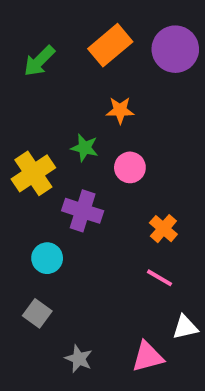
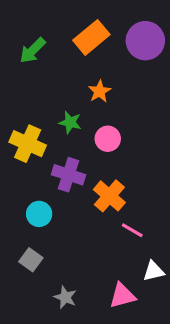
orange star: (120, 110) -> (100, 91), turned -30
yellow cross: (33, 173) -> (28, 144), turned -32
orange cross: (163, 229) -> (109, 196), moved, size x1.4

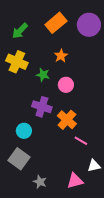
yellow cross: (28, 144) -> (17, 62), moved
gray square: (31, 260) -> (19, 159), size x1.5

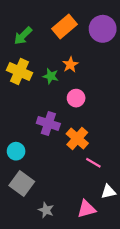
green star: (43, 75) -> (51, 76), moved
cyan circle: (24, 131) -> (16, 151), moved

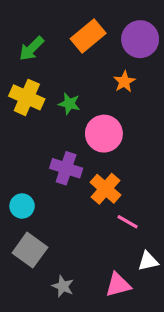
orange star: (70, 65) -> (124, 82), moved
pink circle: (76, 98) -> (104, 134), size x1.5

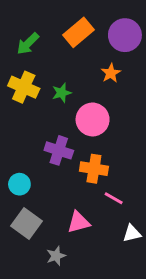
green star: (69, 104) -> (62, 93), turned -30
orange cross: (105, 189) -> (94, 169), turned -32
pink triangle: (118, 285) -> (78, 222), moved
gray star: (63, 286) -> (56, 256), turned 30

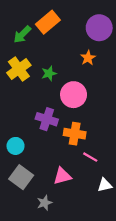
orange rectangle: (78, 32) -> (48, 22), moved
yellow cross: (24, 87) -> (19, 69), turned 30

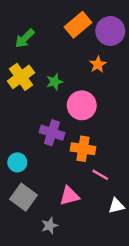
orange rectangle: (48, 22) -> (78, 25), moved

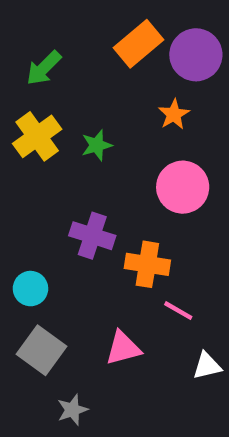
pink circle: (82, 105) -> (183, 187), moved
gray star: (50, 226) -> (72, 410), moved

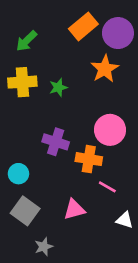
orange star: (174, 114) -> (105, 69), size x1.5
yellow cross: (37, 136) -> (22, 82), turned 32
pink circle: (183, 187) -> (110, 130), moved
white triangle: (207, 366) -> (125, 220), turned 30

